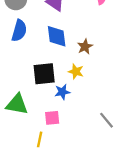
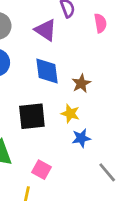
blue star: (62, 92) -> (81, 138), moved
pink square: (52, 118) -> (42, 170), turned 35

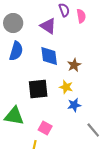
pink semicircle: (100, 23) -> (81, 16), moved

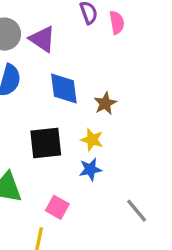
purple triangle: (48, 26) -> (42, 39), moved
blue star: (74, 105) -> (90, 169), moved

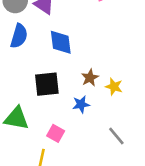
brown star: (105, 103) -> (90, 78), moved
yellow star: (92, 140) -> (114, 87), moved

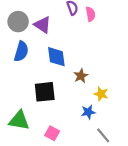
brown star: (90, 78) -> (81, 76), moved
blue star: (81, 104) -> (88, 112), moved

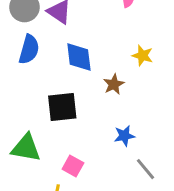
yellow star: (101, 94) -> (143, 56), moved

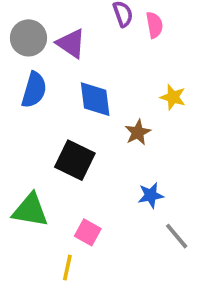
black square: (62, 107) -> (75, 160), turned 32

